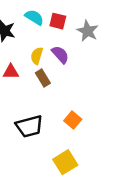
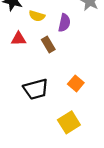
purple semicircle: (60, 54) -> (64, 23), turned 54
yellow semicircle: (37, 56) -> (37, 16), moved, turned -91

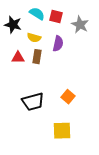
brown rectangle: (48, 45) -> (37, 57), moved, turned 40
yellow square: (69, 122) -> (62, 131), turned 30

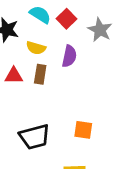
red square: (56, 17) -> (67, 19), turned 32
orange square: (68, 97) -> (83, 130), turned -32

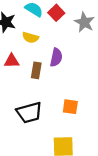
purple semicircle: (69, 56) -> (56, 57), moved
brown rectangle: (40, 74) -> (36, 70), moved

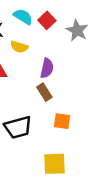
brown rectangle: (36, 70) -> (44, 92), moved, turned -42

